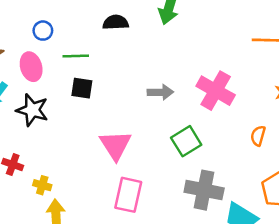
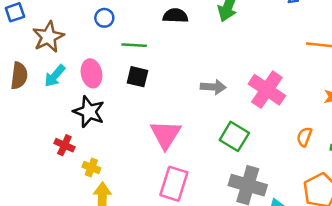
pink ellipse: (31, 67) -> (91, 73), moved
black star: (32, 110) -> (89, 112), moved
green square: (186, 141) -> (234, 136), turned -32

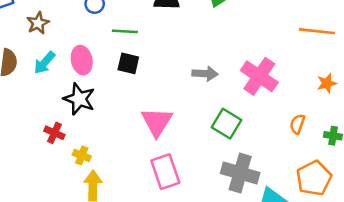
brown star: (48, 37) -> (38, 23), size x0.7
pink rectangle: (174, 184) -> (165, 172), turned -36

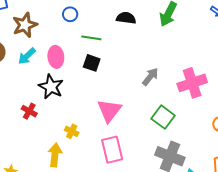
brown star: (38, 23) -> (25, 25), size x1.4
gray arrow: (205, 74) -> (150, 77), turned -60
pink cross: (259, 76) -> (192, 83), turned 32
yellow cross: (82, 155) -> (72, 131), moved

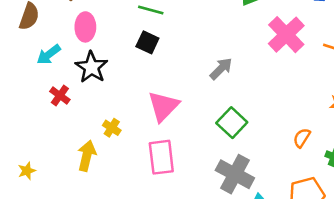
cyan arrow: (27, 56) -> (49, 55), moved
pink ellipse: (56, 57) -> (85, 27), moved
pink cross: (192, 83) -> (286, 35), moved, turned -32

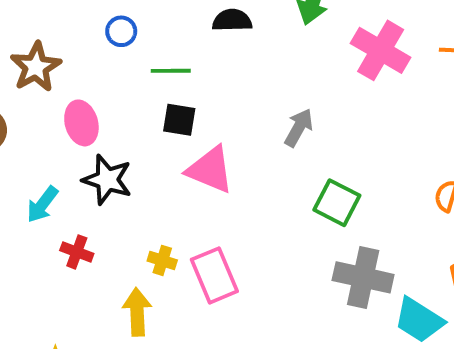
cyan arrow: (49, 55) -> (42, 204), moved
red cross: (60, 95) -> (77, 252), moved
pink triangle: (163, 106) -> (210, 170), moved, turned -36
pink rectangle: (161, 157) -> (214, 275), moved

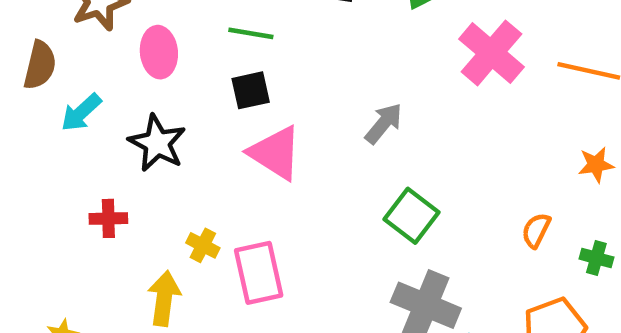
black square: (179, 120) -> (251, 90), turned -32
pink ellipse: (81, 123) -> (159, 52), moved
cyan arrow: (42, 204) -> (81, 112), moved
red cross: (77, 252) -> (108, 218), turned -32

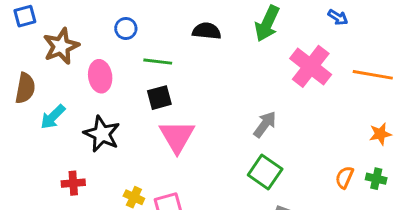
gray arrow: (384, 123) -> (265, 124), moved
pink triangle: (275, 153) -> (177, 136), turned 30
green cross: (596, 258) -> (376, 179), moved

